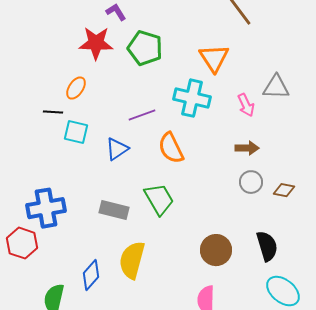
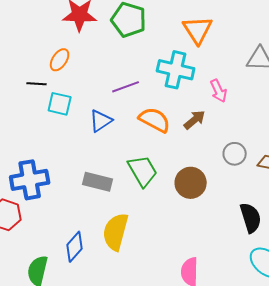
pink arrow: (246, 105) -> (219, 91), moved
orange semicircle: (171, 148) -> (155, 120), turned 144
brown arrow: (247, 148) -> (195, 120), moved, turned -40
brown circle: (216, 250) -> (191, 183), moved

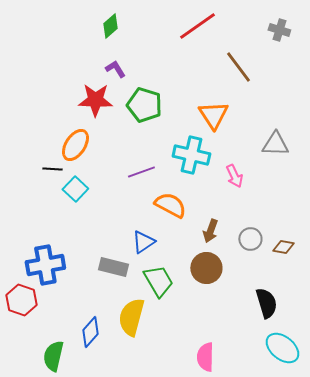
orange ellipse: (60, 60) -> (75, 145), size x1.4
cyan square: (60, 104) -> (75, 189), turned 30
brown arrow: (195, 120) -> (210, 231), moved, turned 150
blue triangle: (101, 121) -> (143, 242), moved
green trapezoid: (143, 171) -> (158, 281), moved

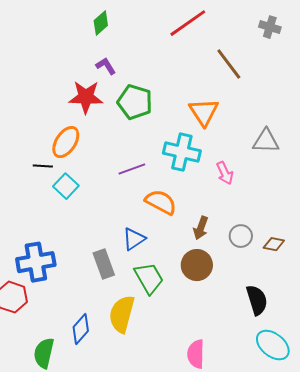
gray rectangle: (113, 267) -> (104, 264), turned 56

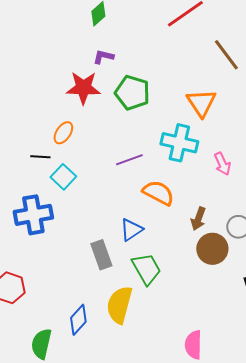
purple L-shape: (106, 66) -> (103, 57), turned -45
orange ellipse: (66, 142) -> (63, 133), size x0.7
blue cross: (36, 262) -> (33, 215), moved
brown circle: (197, 265) -> (212, 249), moved

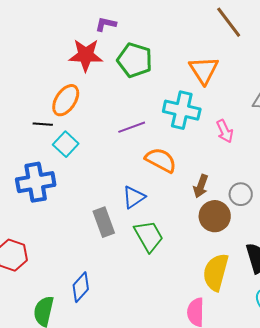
orange ellipse: (63, 133) -> (66, 100), size x1.4
yellow semicircle: (119, 305) -> (216, 272), moved

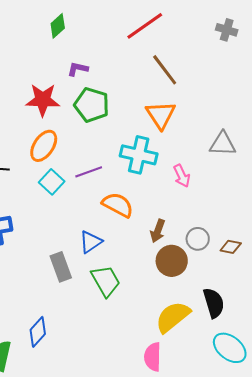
brown line: (229, 22) -> (165, 70), moved
purple L-shape: (106, 24) -> (78, 69), moved
orange ellipse: (66, 100) -> (44, 146), moved
cyan square: (66, 144) -> (52, 182), moved
yellow semicircle: (216, 272) -> (173, 317), turned 36

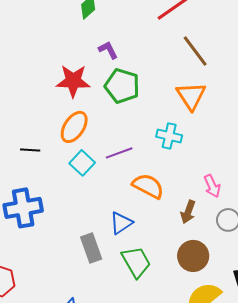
purple L-shape: (78, 69) -> (108, 50), turned 50
cyan cross: (139, 155) -> (169, 136), size x0.7
pink arrow: (182, 176) -> (212, 186), moved
brown circle: (172, 261) -> (193, 256), moved

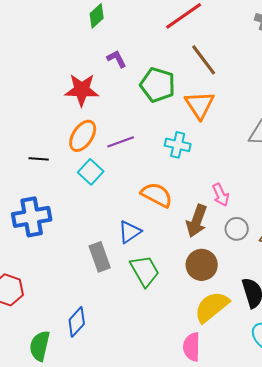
green pentagon: (122, 86) -> (158, 85), moved
purple line: (119, 153) -> (121, 142), moved
brown arrow: (188, 212) -> (197, 221), size x1.4

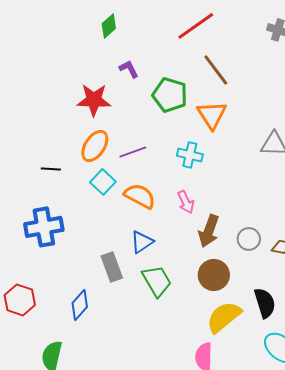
orange semicircle: (157, 195) -> (140, 196), moved
pink arrow: (221, 195) -> (186, 202), moved
blue diamond: (77, 322) -> (80, 305), moved

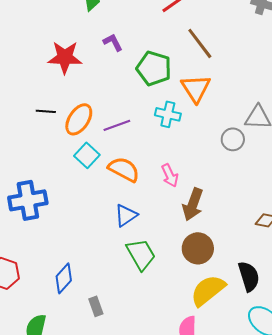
red star: (94, 100) -> (65, 57), moved
cyan cross: (190, 155) -> (168, 114), moved
black line: (51, 169) -> (46, 111), moved
gray circle: (249, 239) -> (233, 139), moved
gray rectangle: (112, 267) -> (96, 306), moved, size x0.7

